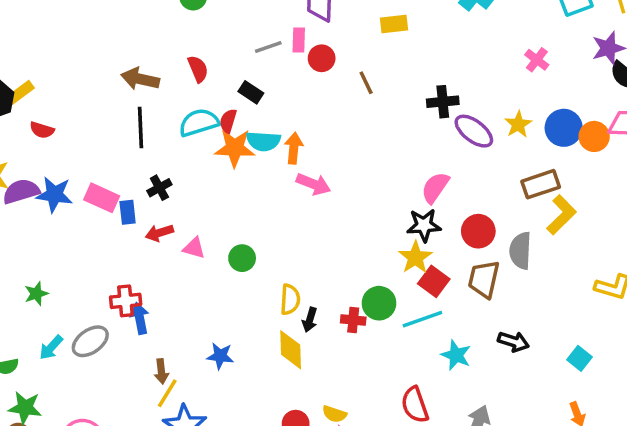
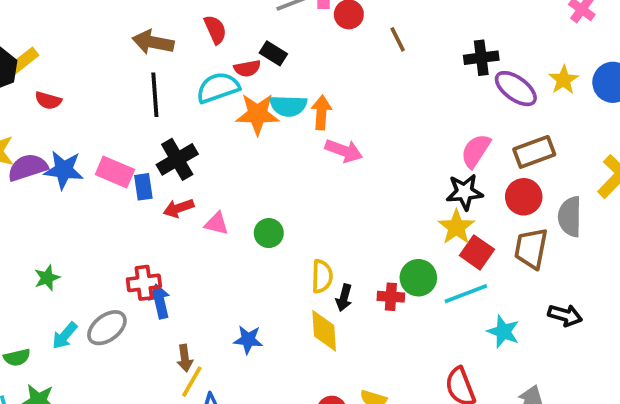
red semicircle: (228, 121) -> (247, 68), moved, turned -115
brown rectangle: (541, 184) -> (534, 152), moved
black cross: (159, 188) -> (177, 159), size x1.5

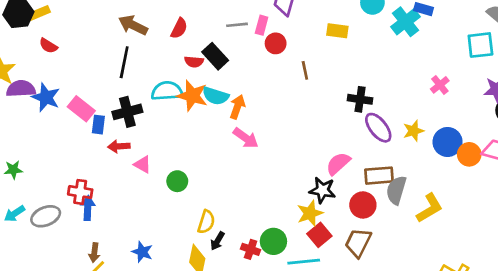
red semicircle: (215, 30) -> (179, 28), turned 35
black rectangle: (273, 53) -> (215, 56), size x1.4
cyan semicircle: (218, 88) -> (167, 91), moved
gray semicircle: (570, 217) -> (396, 190), moved

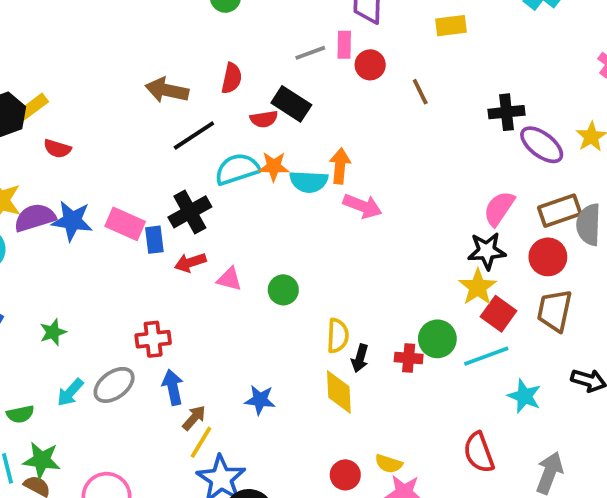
black line: (124, 62) -> (194, 135), moved, turned 60
orange star: (192, 96) -> (274, 166), size x0.7
cyan semicircle: (216, 96) -> (309, 182), moved
blue arrow: (88, 208) -> (173, 387), moved
brown arrow: (94, 253) -> (194, 418), turned -132

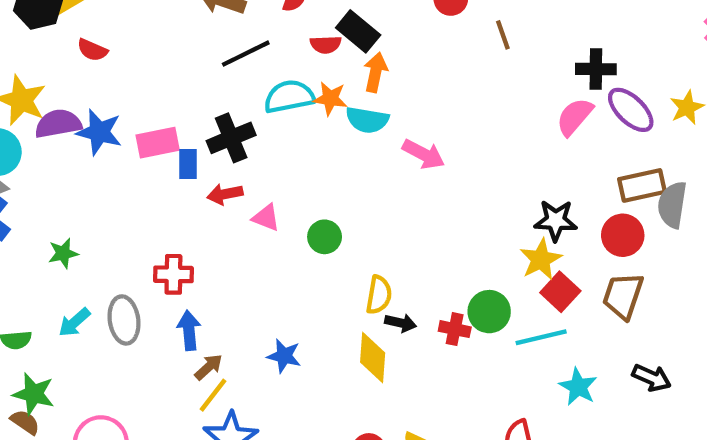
orange arrow: (340, 166) -> (376, 72), moved
pink semicircle: (499, 208) -> (575, 117), moved
pink rectangle: (125, 224) -> (158, 143), turned -42
black arrow: (360, 358) -> (401, 323), turned -100
gray ellipse: (114, 385) -> (124, 320), turned -69

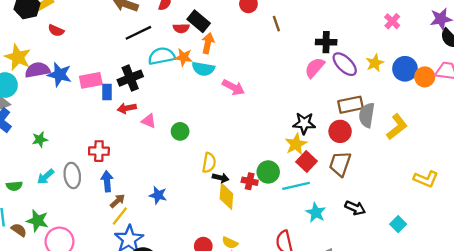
yellow diamond: (373, 358) -> (226, 196), moved
green star: (34, 394) -> (37, 221), moved

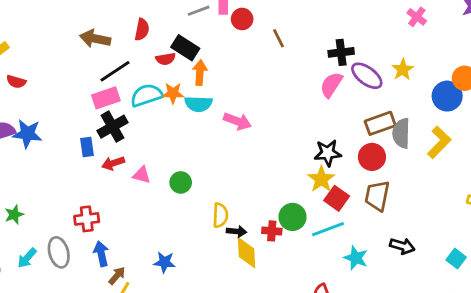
blue circle: (405, 69) -> (447, 96), moved
pink rectangle: (91, 80) -> (106, 98), moved

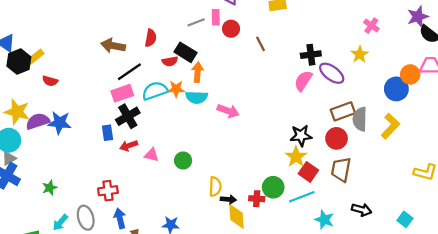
yellow star: (403, 70) -> (360, 54), moved

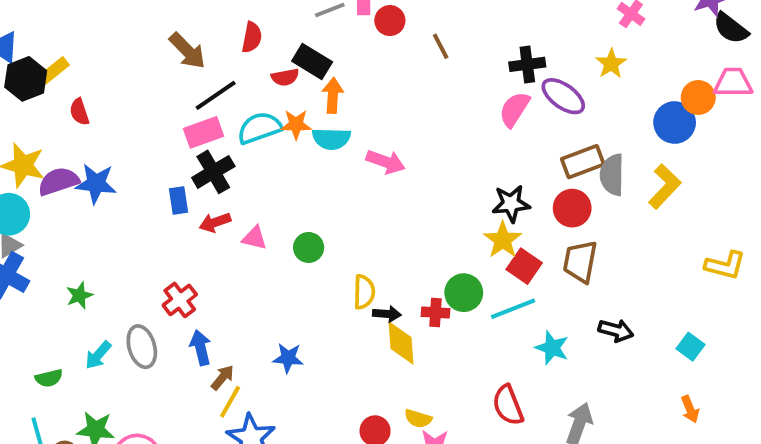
brown arrow: (113, 46) -> (187, 51), turned -145
red semicircle: (50, 81) -> (79, 112), turned 56
red cross: (108, 191) -> (180, 300), turned -30

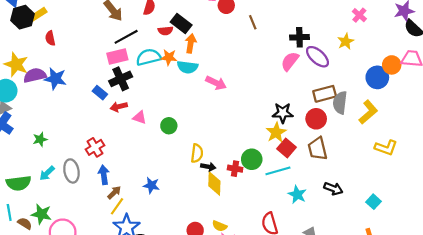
blue rectangle: (179, 201) -> (100, 93), turned -48
brown trapezoid: (580, 262) -> (318, 149), turned -30
yellow L-shape: (725, 265) -> (386, 148), moved
green semicircle: (49, 378) -> (19, 183), size x1.6

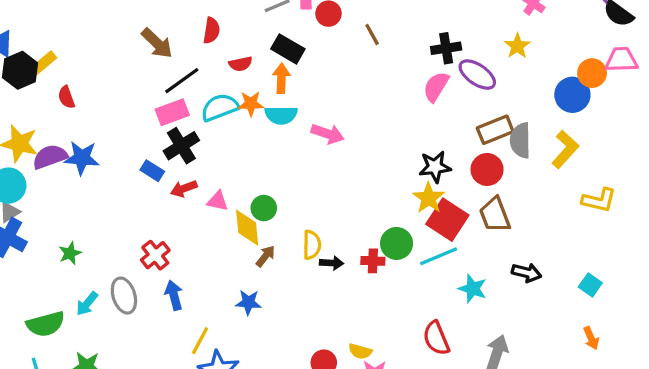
black rectangle: (181, 24) -> (288, 49), moved
red square: (286, 148) -> (447, 220), size x1.4
yellow diamond: (214, 184) -> (247, 228), moved
brown arrow: (114, 193) -> (265, 256), moved

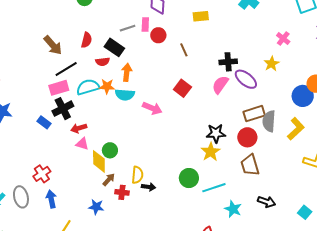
black rectangle: (288, 49) -> (114, 47), moved
red arrow: (184, 189) -> (79, 128), moved
red square: (447, 220) -> (182, 88), moved, size x0.7
red cross: (373, 261) -> (122, 192), moved

